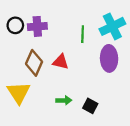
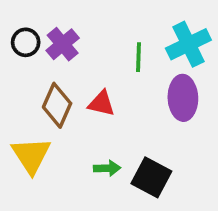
purple cross: (37, 26) -> (63, 44), turned -36
black square: (90, 106) -> (151, 177), size x1.5

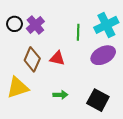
purple ellipse: (183, 98) -> (103, 55), turned 65
yellow triangle: (31, 155) -> (18, 88), turned 45
black square: (151, 177) -> (98, 100), moved

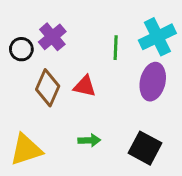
black circle: (15, 24) -> (21, 49), moved
purple ellipse: (103, 55) -> (153, 82), turned -50
yellow triangle: (18, 88) -> (26, 150), moved

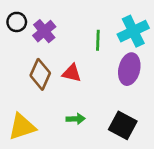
black circle: (21, 49) -> (17, 22), moved

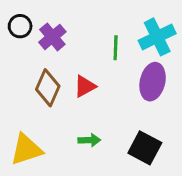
red triangle: (72, 73) -> (85, 86), turned -42

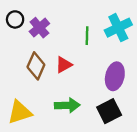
purple ellipse: (153, 82) -> (115, 76), moved
green arrow: (89, 140) -> (67, 105), size x1.5
black square: (145, 148) -> (109, 111), turned 35

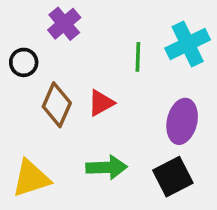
black circle: (15, 19) -> (24, 62), moved
purple cross: (39, 28) -> (64, 24), moved

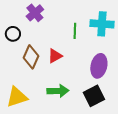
cyan cross: (188, 44) -> (102, 24), turned 30

